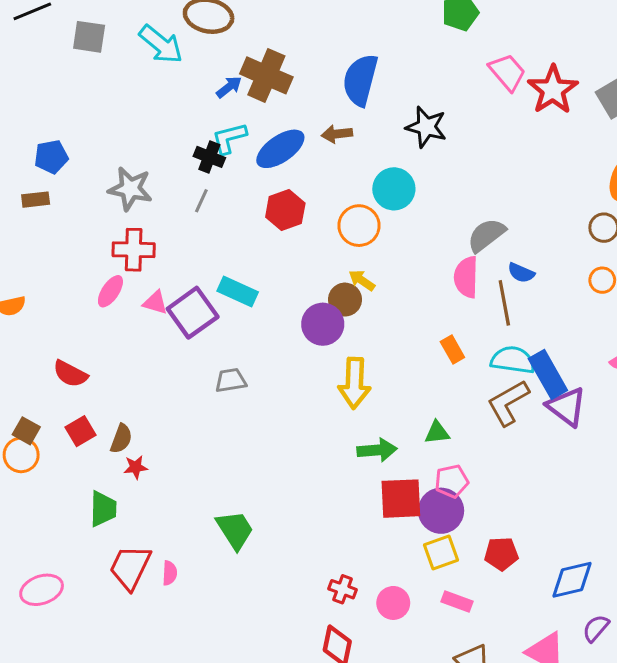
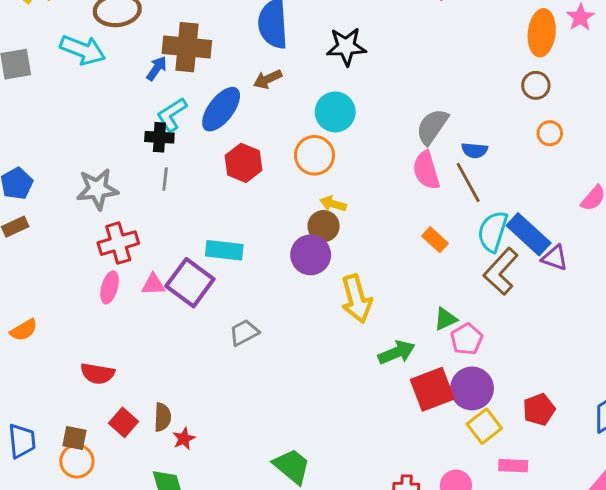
cyan semicircle: (513, 360) -> (493, 231), turned -63
purple triangle: (566, 407) -> (555, 258), size x0.7
pink pentagon: (452, 481) -> (467, 339), moved

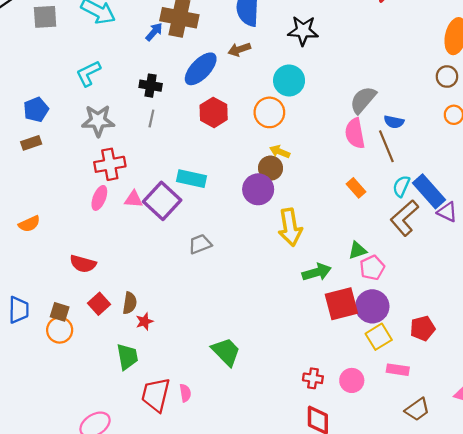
cyan L-shape: (172, 115) -> (88, 73), moved
cyan semicircle: (493, 231) -> (401, 186), size x0.7

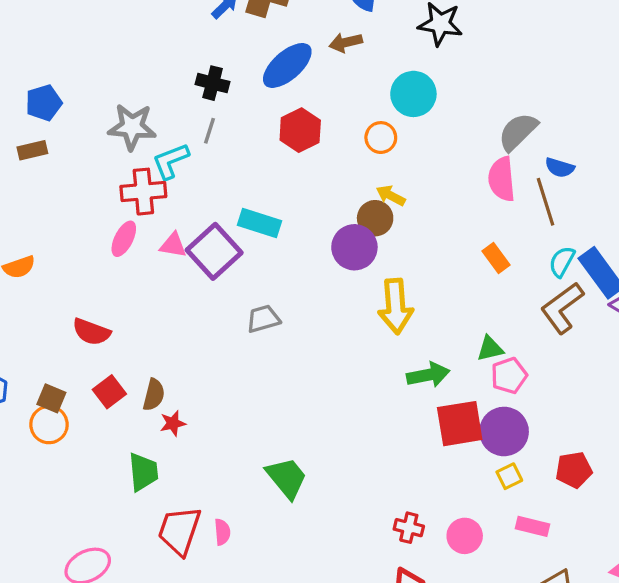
cyan L-shape: (88, 73) -> (171, 161), moved
orange circle: (269, 112) -> (381, 138), size x0.7
yellow square: (379, 337) -> (509, 476), size x0.7

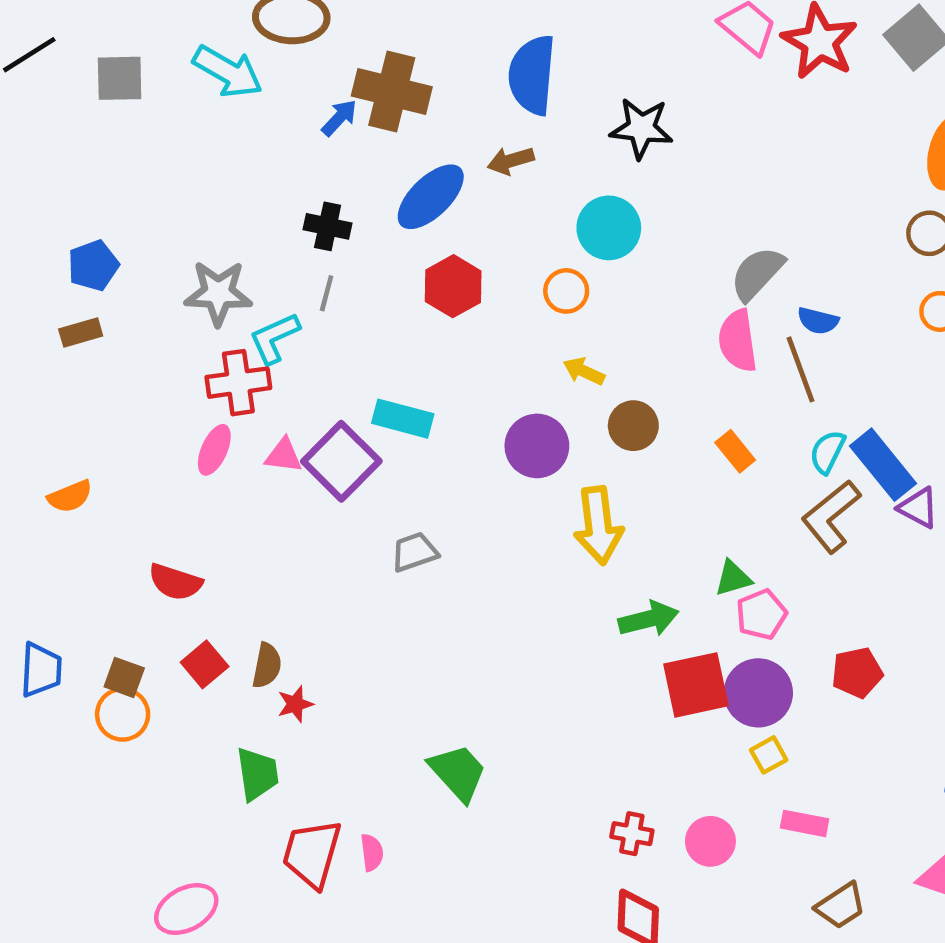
brown circle: (375, 218) -> (633, 426), moved
red pentagon: (574, 470) -> (857, 673), moved

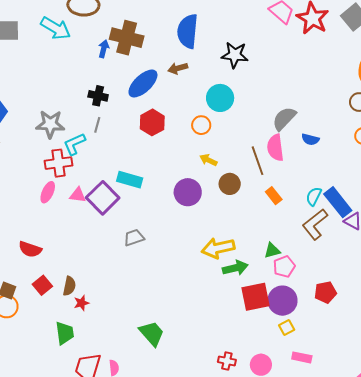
blue arrow: (339, 118) -> (104, 49), turned -30
brown line: (800, 369) -> (257, 161), moved
yellow arrow: (598, 525) -> (218, 248), moved, turned 84

